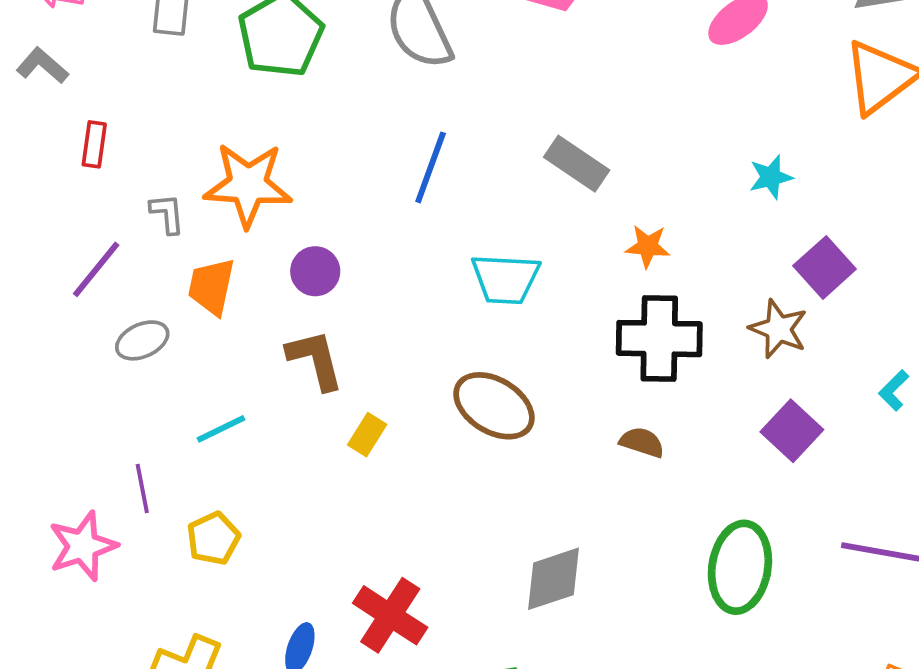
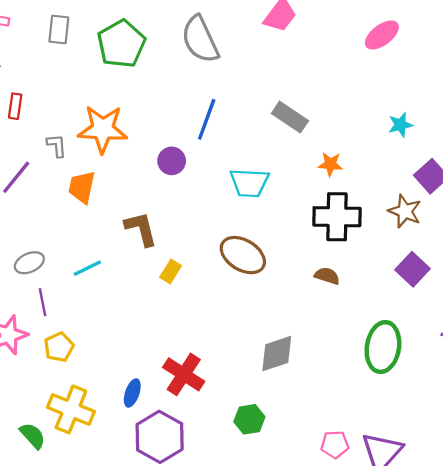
purple circle: (315, 271) -> (172, 161), moved
gray ellipse: (142, 340) -> (29, 263), moved
yellow pentagon: (213, 538) -> (59, 347), moved

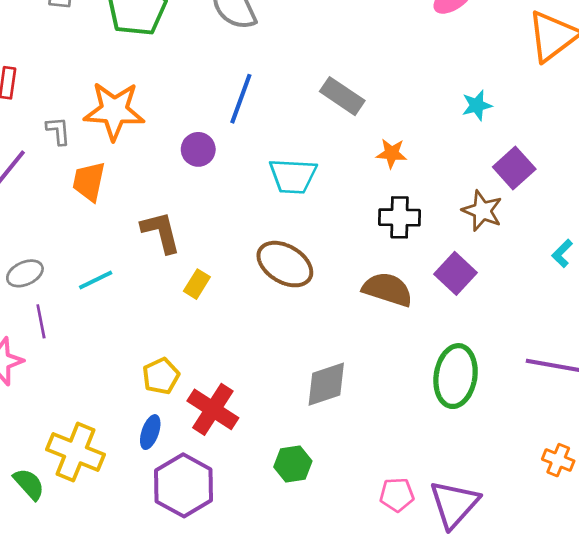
black cross: (337, 217) -> (400, 217), size x0.7
purple square: (413, 269) -> (456, 273), moved
brown semicircle: (327, 276) -> (388, 289), size x1.6
yellow pentagon: (59, 347) -> (161, 376), moved

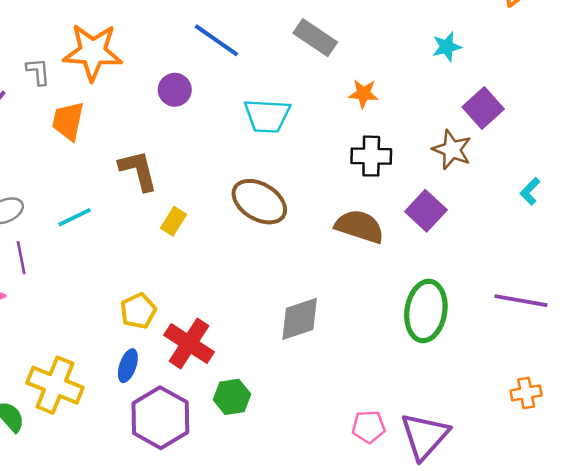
blue line: (241, 99) -> (216, 40), turned -75
orange cross: (558, 460) -> (526, 393), turned -32
green hexagon: (293, 464) -> (232, 397), moved

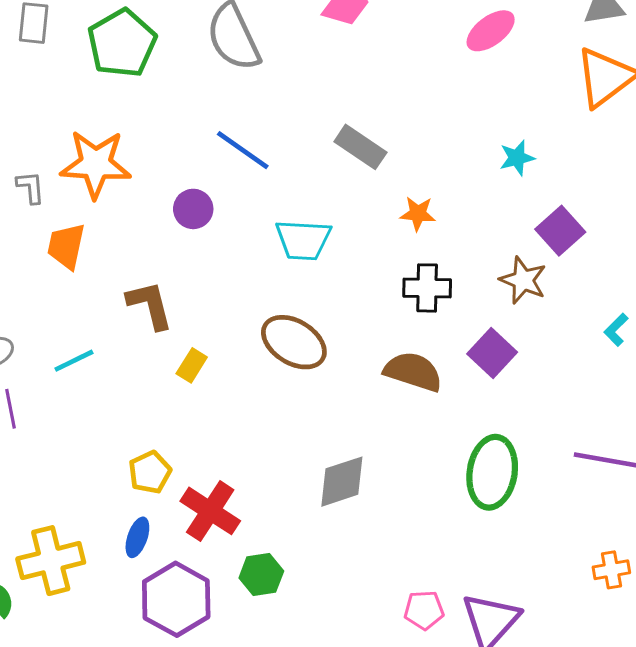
yellow cross: (55, 385) -> (51, 561), turned -36

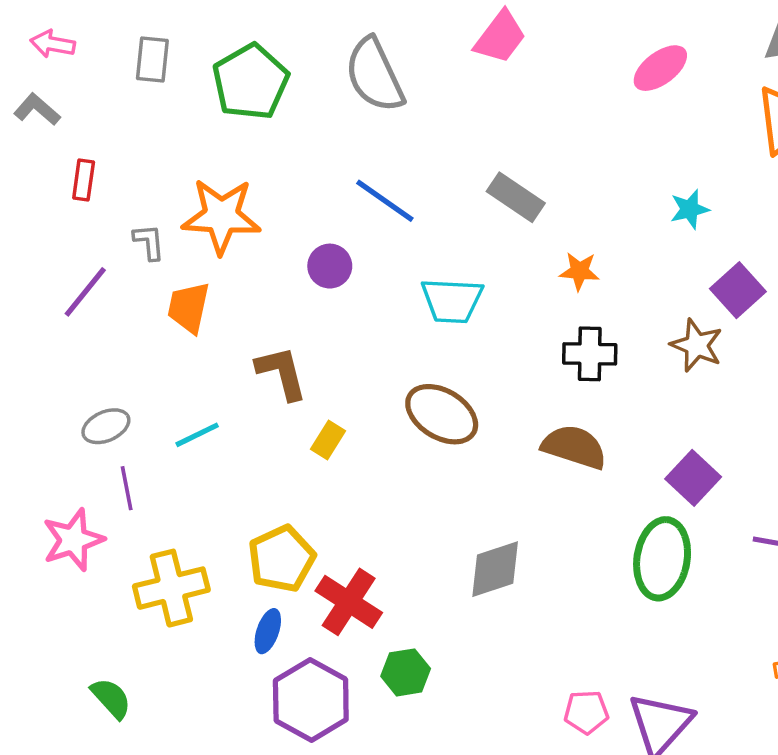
purple square: (492, 353) -> (693, 478), moved
yellow pentagon: (150, 472) -> (282, 559), size x1.4
yellow cross: (51, 561) -> (171, 588), moved

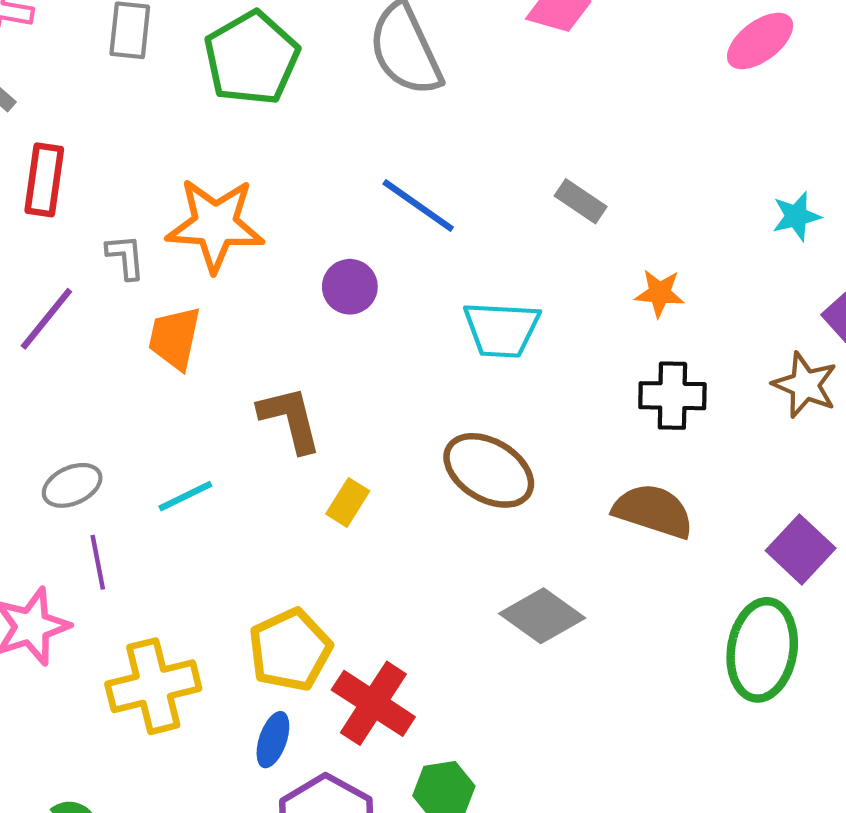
red rectangle: (84, 180) -> (44, 180), size x1.4
gray rectangle: (516, 197) -> (581, 201), size x0.7
gray diamond: (495, 569) -> (542, 616), moved, turned 54

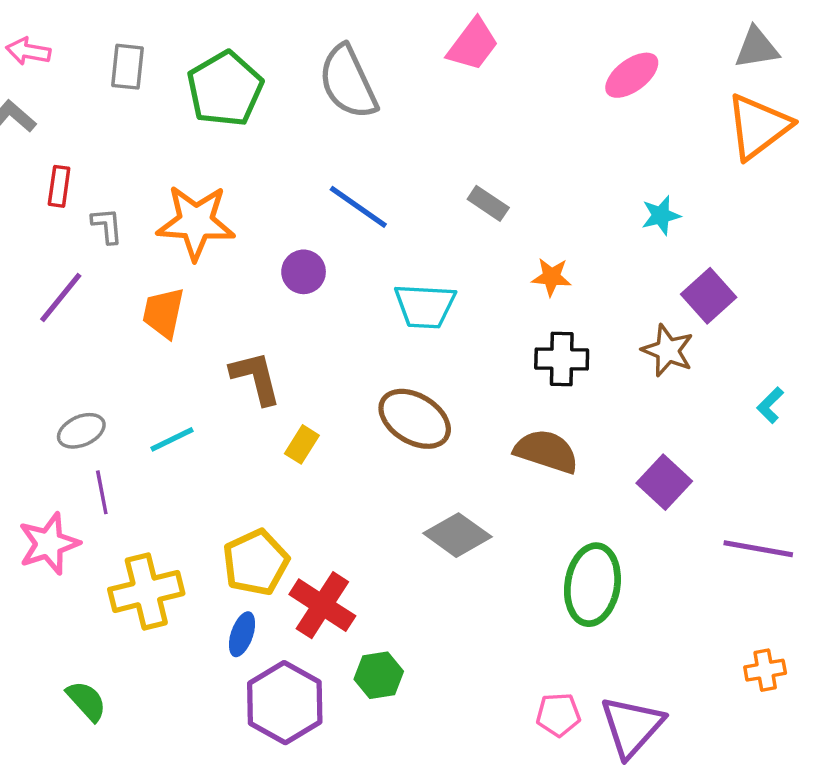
red rectangle: (44, 180) -> (59, 186), size x0.7
gray L-shape: (126, 257) -> (107, 226), moved
green ellipse: (762, 650) -> (592, 585), moved

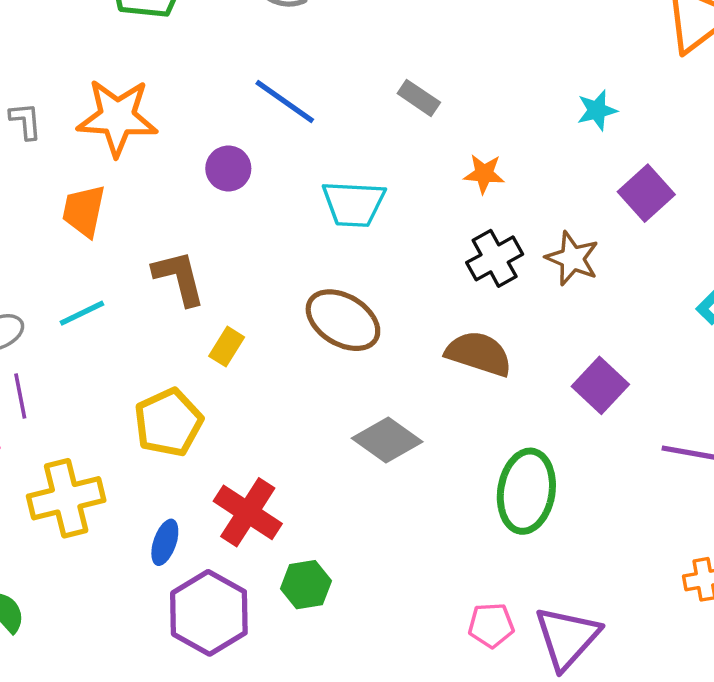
brown star: (668, 350) -> (572, 258), moved
black cross: (562, 359) -> (495, 258), turned -30
cyan line: (172, 439) -> (82, 313), moved
yellow pentagon: (256, 562) -> (168, 422), moved

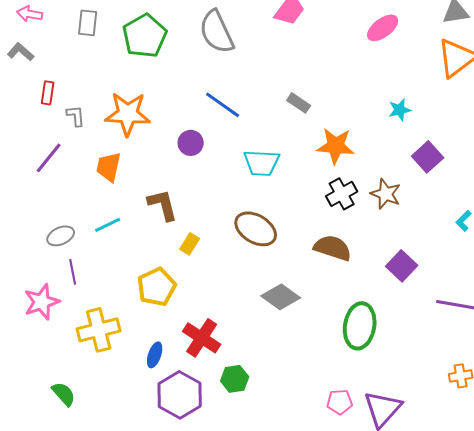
orange star: (484, 174) -> (336, 146), size x1.6

